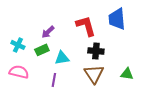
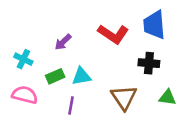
red L-shape: (86, 26) -> (113, 34), turned 140
green rectangle: (42, 50) -> (55, 76), moved
black cross: (96, 51) -> (149, 63), moved

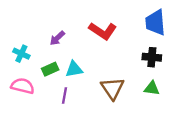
blue trapezoid: (154, 25) -> (155, 23), moved
black cross: (149, 63) -> (152, 57), moved

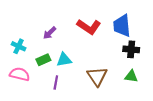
blue trapezoid: (155, 23) -> (122, 26), moved

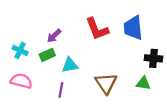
red L-shape: (89, 27) -> (97, 29), turned 35
black cross: (131, 49) -> (154, 58), moved
green rectangle: (43, 60) -> (47, 55), moved

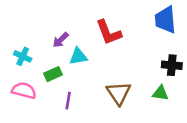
blue trapezoid: (133, 28) -> (165, 20), moved
green rectangle: (47, 55) -> (53, 74), moved
cyan triangle: (70, 65) -> (78, 56), moved

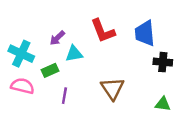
blue trapezoid: (165, 20) -> (145, 33), moved
cyan cross: (23, 56) -> (21, 54), size x1.5
green triangle: (160, 93) -> (163, 104), moved

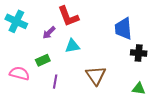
red L-shape: (103, 31) -> (68, 16), moved
cyan cross: (21, 54) -> (16, 21), moved
cyan triangle: (74, 54) -> (72, 46), moved

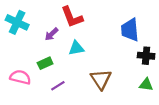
purple line: (55, 82) -> (58, 86), turned 48
green triangle: (139, 89) -> (146, 85), moved

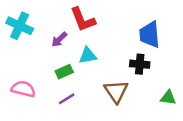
black cross: (146, 56) -> (140, 64), moved
green rectangle: (45, 63) -> (64, 72), moved

